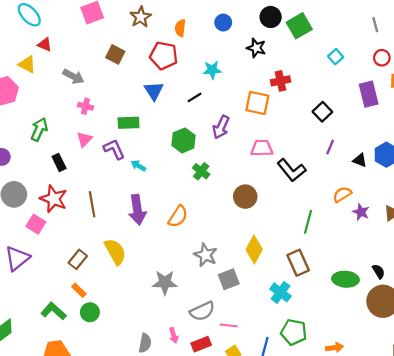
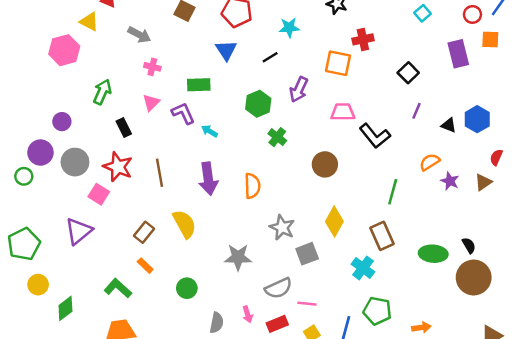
orange semicircle: (178, 216) -> (252, 186), turned -35
green circle: (90, 312) -> (187, 288), moved

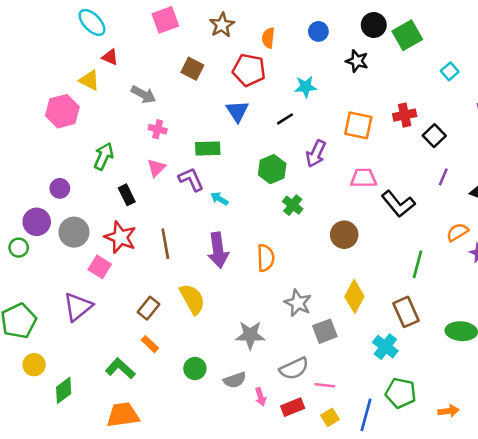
red cross: (363, 39) -> (405, 115), moved
gray semicircle: (217, 323) -> (235, 380), moved, turned 60

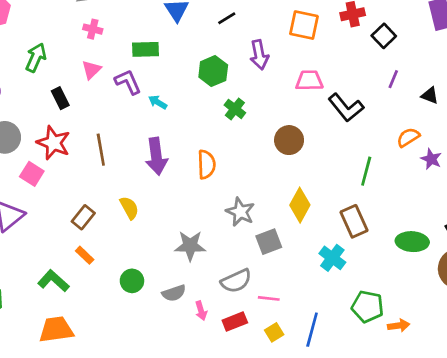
purple arrow: (316, 154) -> (259, 55), turned -36
yellow semicircle: (192, 299) -> (129, 208), size x0.7
green pentagon: (401, 393) -> (368, 307), moved

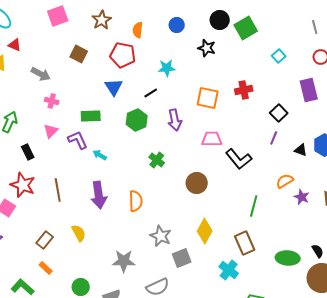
black square: (384, 36) -> (279, 113), moved
green hexagon: (213, 71) -> (137, 120), moved

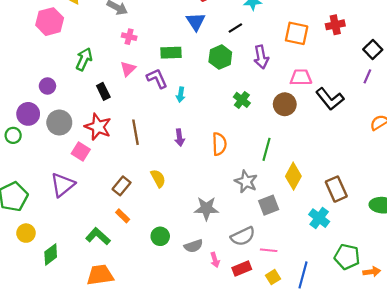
cyan arrow: (100, 155) -> (181, 95), turned -112
brown circle: (197, 183) -> (285, 104), moved
purple arrow: (99, 195) -> (180, 138), size x0.6
green line: (254, 206) -> (266, 149), moved

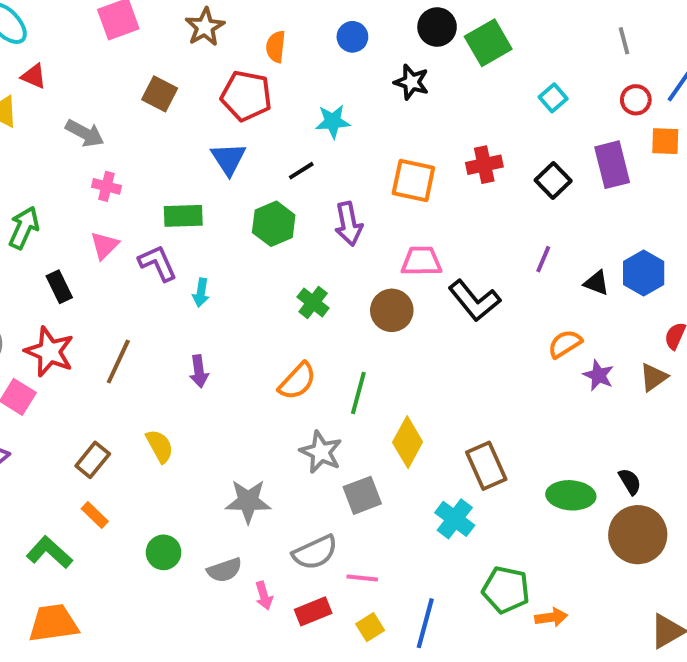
black square: (373, 50) -> (553, 180), moved
brown line: (136, 132) -> (118, 361), turned 35
orange semicircle: (219, 144) -> (297, 381), moved, turned 45

